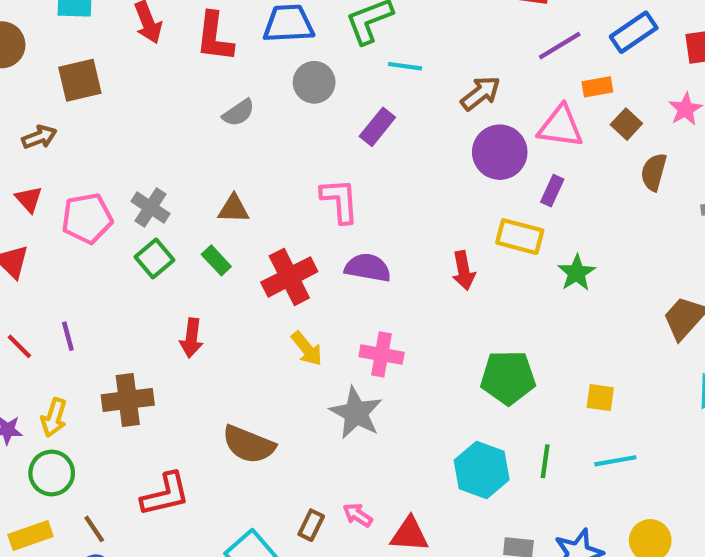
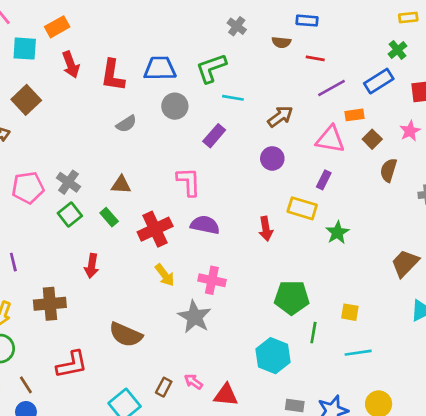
brown square: (80, 80) -> (26, 100), turned -32
purple circle: (500, 152) -> (272, 158), moved, size x0.7
green line: (545, 461) -> (313, 333), moved

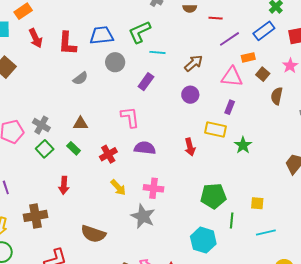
red cross: (155, 229) -> (108, 154), size x0.7

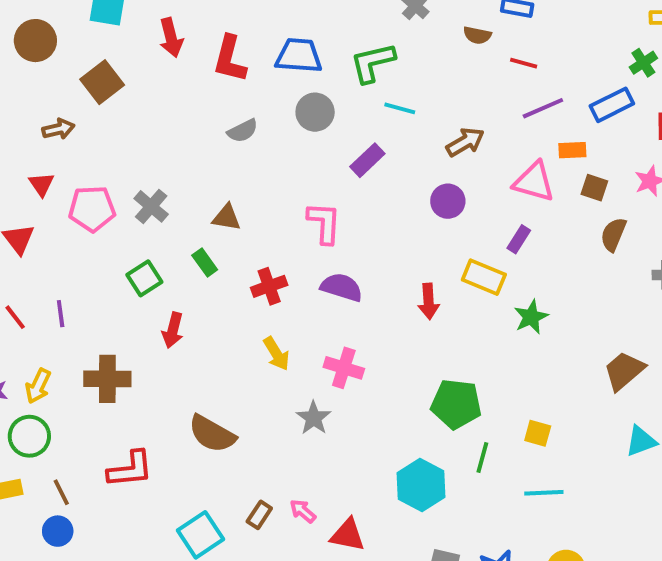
brown square: (263, 74) -> (594, 188), turned -32
green square: (45, 149) -> (144, 278), moved
gray star: (143, 216) -> (314, 418), size x0.7

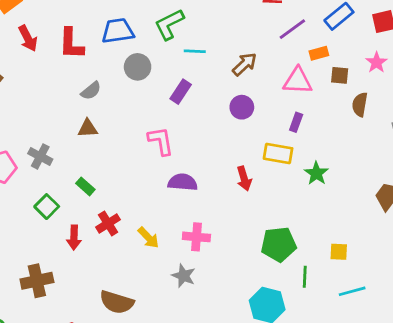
brown triangle: (227, 218) -> (88, 128), moved
red cross: (269, 286) -> (108, 223), moved

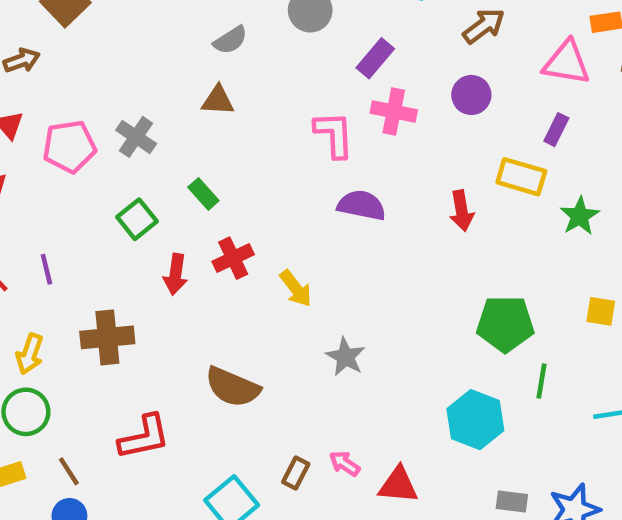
pink cross: (196, 237) -> (394, 112), moved
yellow square: (339, 252) -> (601, 311), moved

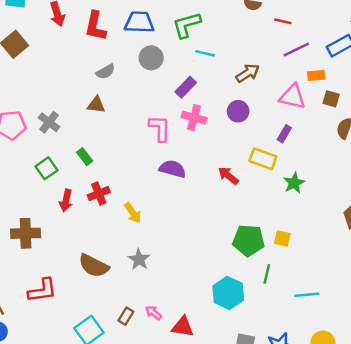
red arrow: (462, 211) -> (228, 176), turned 135
yellow square: (601, 311) -> (282, 238), moved
gray star: (346, 357) -> (139, 259), moved

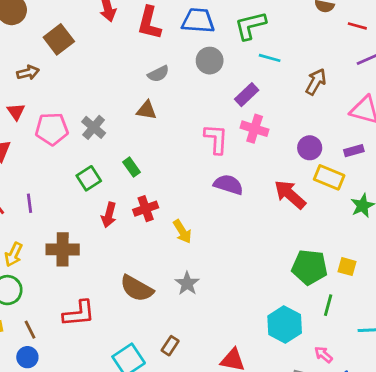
brown arrow: (248, 73) -> (316, 82), turned -30
purple circle: (238, 111) -> (310, 148), moved
purple rectangle: (284, 134) -> (354, 151), turned 42
red arrow: (228, 176) -> (290, 195), size x1.4
pink arrow: (154, 313) -> (323, 355), moved

